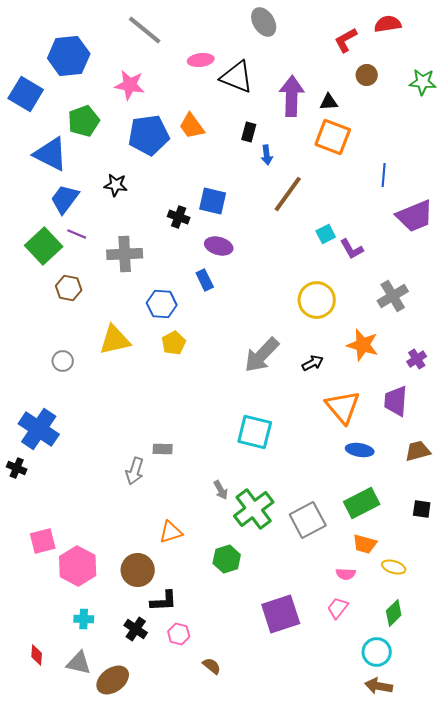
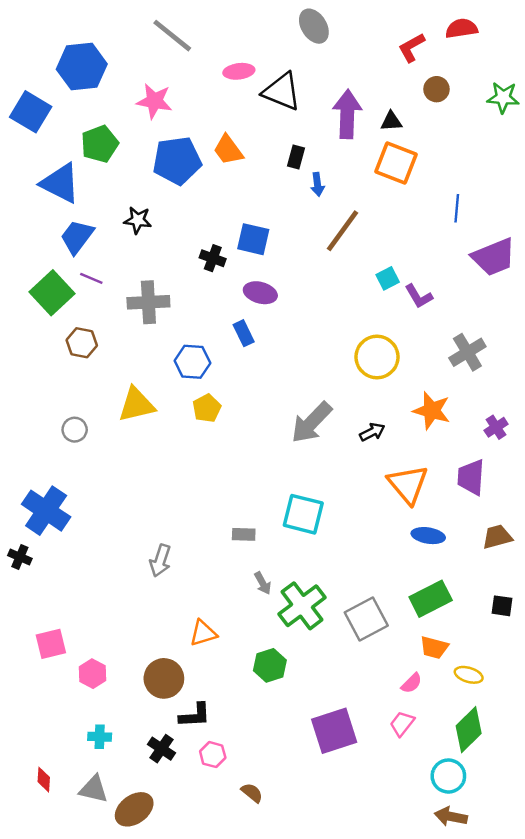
gray rectangle: (163, 449) -> (244, 534), moved
pink hexagon: (78, 566) -> (92, 674), size x0.6
pink semicircle: (346, 574) -> (412, 683), turned -48
green diamond: (394, 613) -> (469, 730), size x1.4

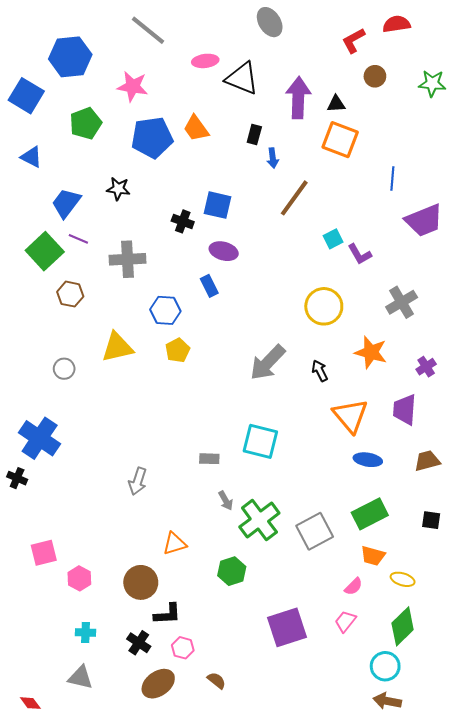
blue triangle: (60, 183) -> (31, 157), moved, size x0.6
black arrow: (372, 432) -> (320, 371), turned -90
red diamond: (44, 780) -> (30, 703), moved, turned -40
brown ellipse: (134, 809) -> (158, 684), moved

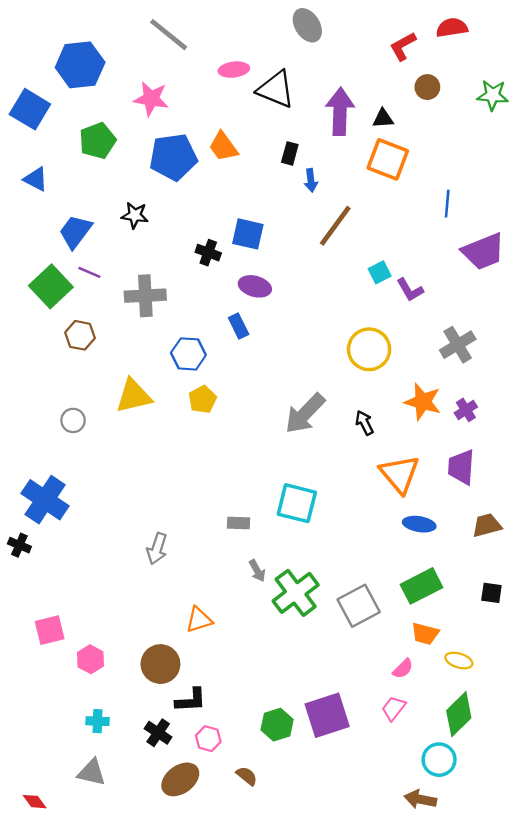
purple cross: (426, 367) -> (466, 410), moved
green hexagon: (232, 571) -> (277, 725), moved
brown arrow: (387, 701) -> (420, 799), moved

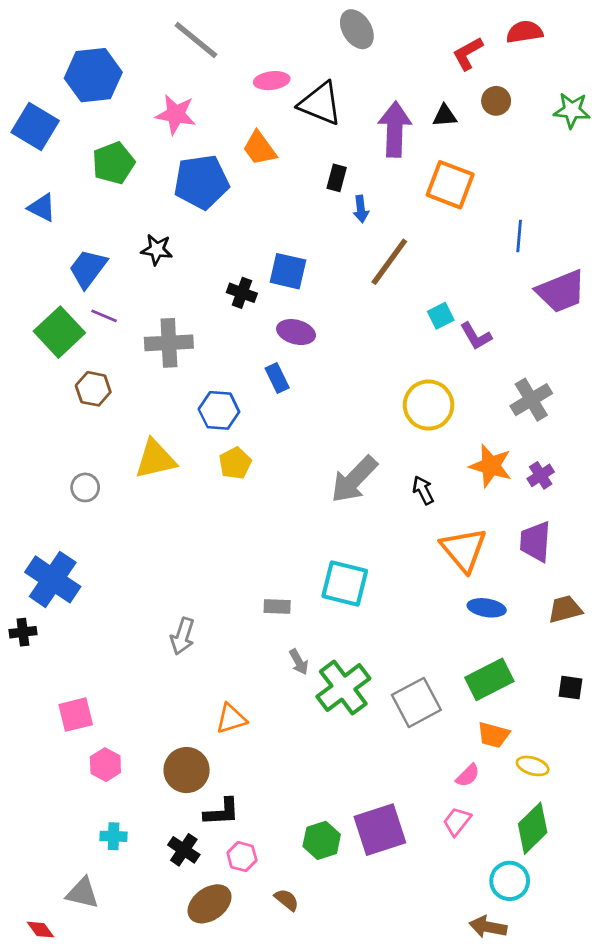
black triangle: (383, 119) -> (445, 116), moved
orange trapezoid: (223, 146) -> (260, 148), moved
black cross: (19, 545) -> (23, 632), turned -30
pink square: (50, 630) -> (76, 715), moved
gray triangle: (92, 772) -> (82, 893), moved

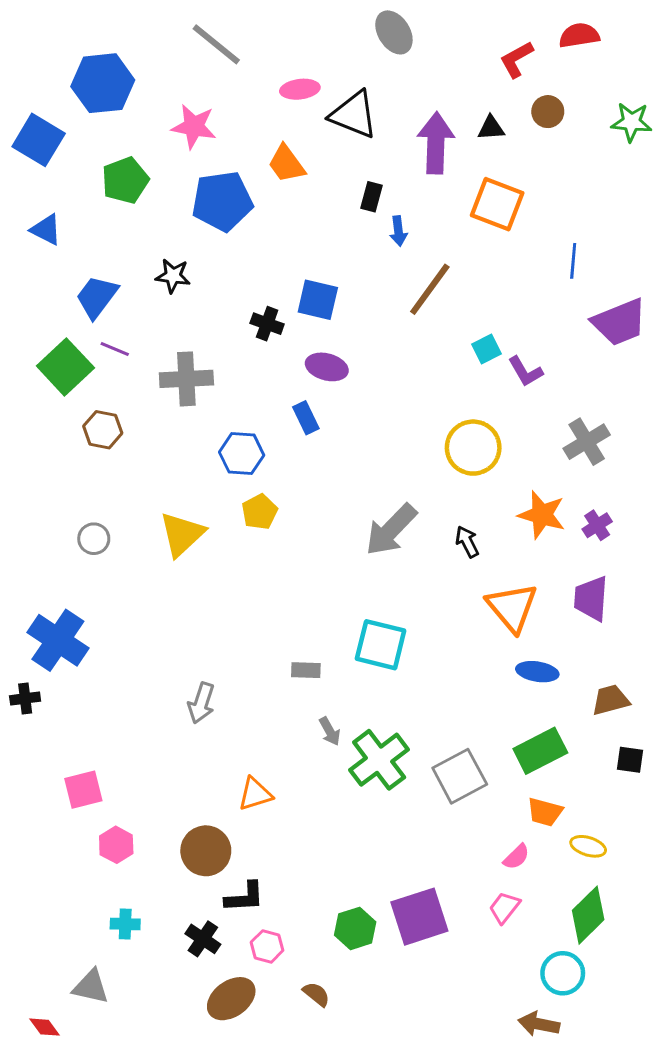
yellow triangle: (155, 459) -> (182, 534), moved, turned -30
brown trapezoid: (565, 609) -> (611, 700), moved

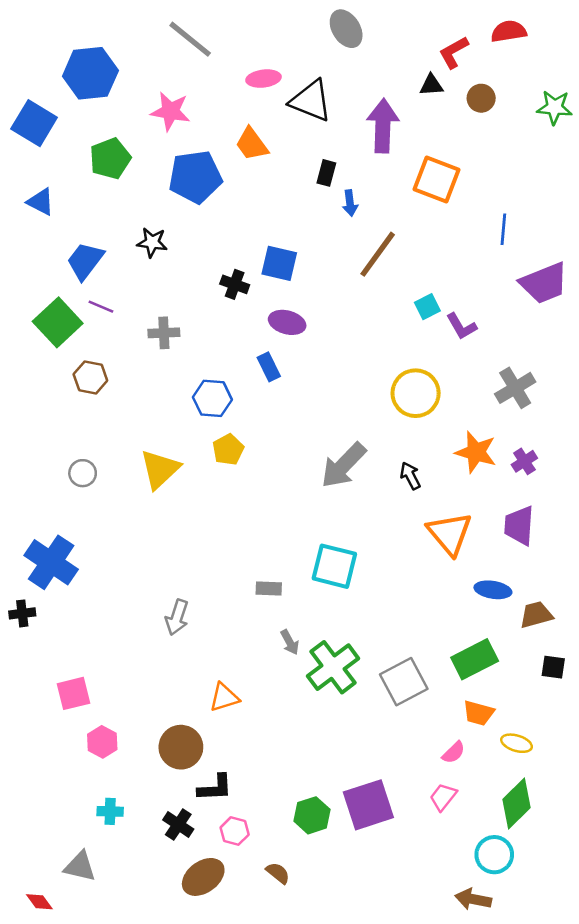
black triangle: (491, 128) -> (431, 85), moved
gray cross: (186, 379) -> (164, 333), size x0.7
blue ellipse: (537, 672) -> (493, 590), moved

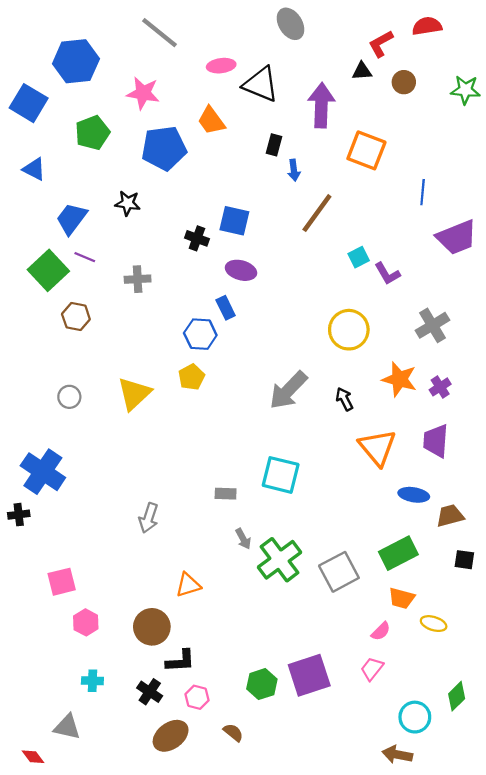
blue hexagon: (212, 398) -> (200, 334), moved
green diamond: (517, 804) -> (457, 696), moved, size x0.7

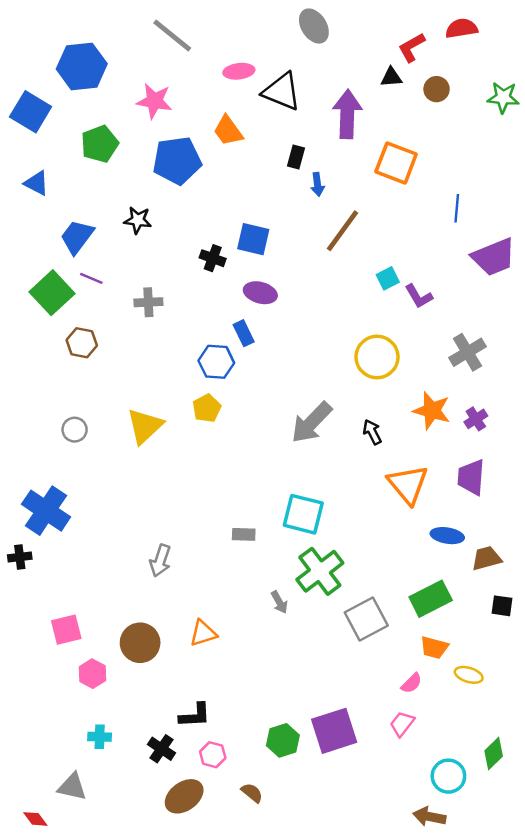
gray arrow: (243, 539) -> (279, 602), moved
green cross: (280, 560) -> (320, 571), moved
brown circle: (152, 627) -> (140, 643), moved

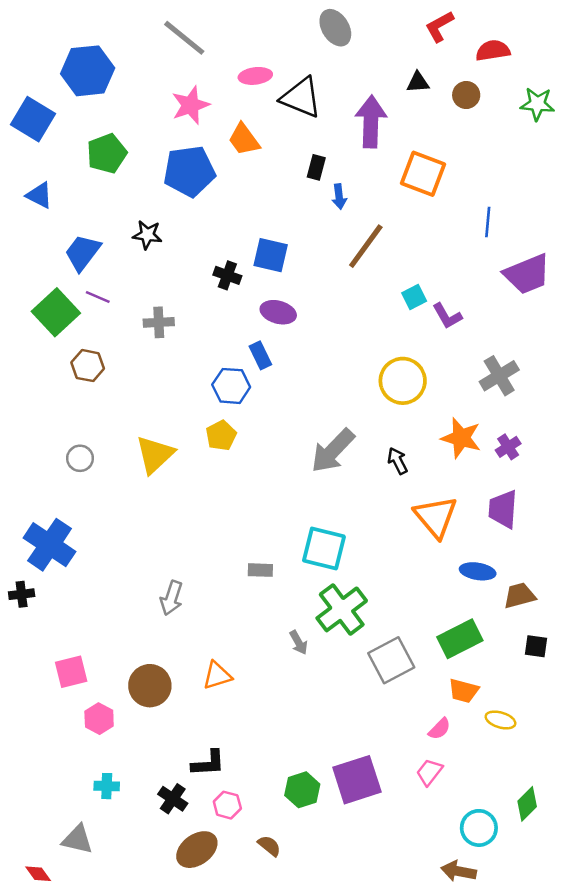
red semicircle: (462, 28) -> (493, 51), moved
red L-shape: (412, 47) -> (440, 26), moved
pink star: (154, 101) -> (191, 105), moved, turned -30

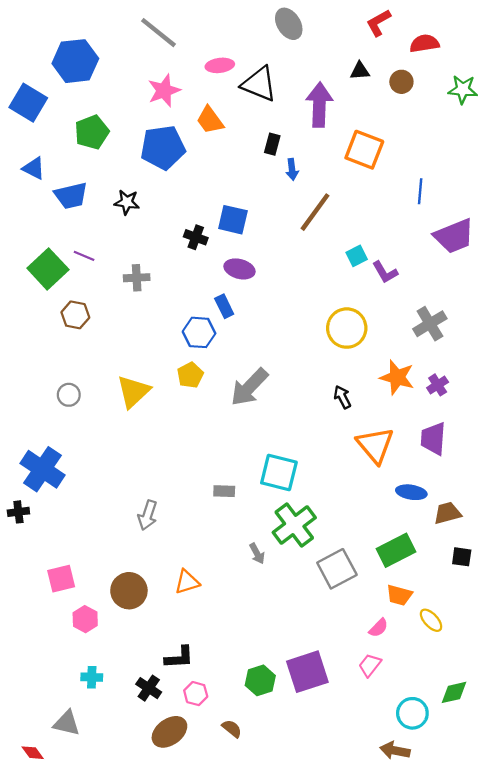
blue trapezoid: (83, 253) -> (71, 196), moved, turned -140
gray arrow: (333, 451) -> (249, 387), moved
yellow ellipse: (500, 720) -> (431, 620), turned 30
green diamond: (527, 804) -> (454, 692), turned 32

